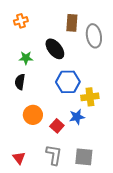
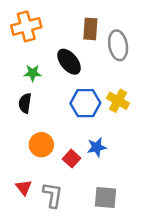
orange cross: (21, 21) -> (26, 26), size x1.6
yellow cross: (90, 97) -> (118, 101), moved, turned 36
gray L-shape: (54, 155) -> (53, 195), moved
red triangle: (19, 158) -> (24, 187), moved

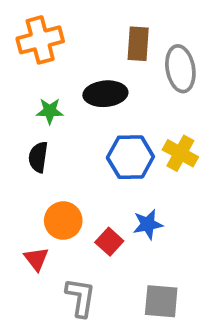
black ellipse: (69, 62) -> (105, 94), turned -56
red triangle: (24, 187) -> (36, 259), moved

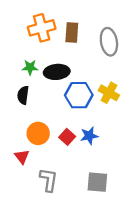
orange cross: (40, 40) -> (42, 28), moved
brown rectangle: (138, 44) -> (72, 32), moved
black ellipse: (105, 94) -> (57, 72), moved
red square: (109, 242) -> (67, 137), moved

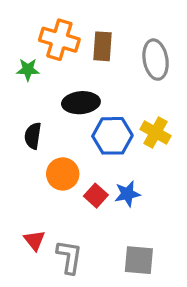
orange cross: (42, 28) -> (59, 40), turned 32
green star: (30, 67) -> (28, 70), moved
orange circle: (38, 133) -> (63, 174), moved
red triangle: (22, 157) -> (35, 240), moved

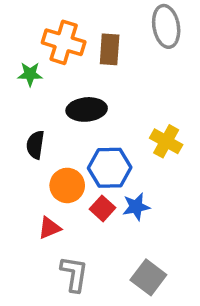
gray ellipse: (156, 60) -> (166, 26), moved
blue hexagon: (112, 136) -> (110, 168), moved
red triangle: (35, 240) -> (49, 228), moved, turned 45
gray square: (139, 260) -> (148, 277), turned 32

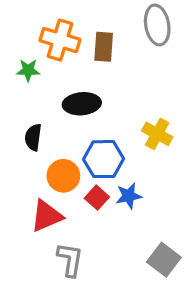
red triangle: (49, 228) -> (47, 216), size x1.5
gray square: (148, 277) -> (164, 260), moved

